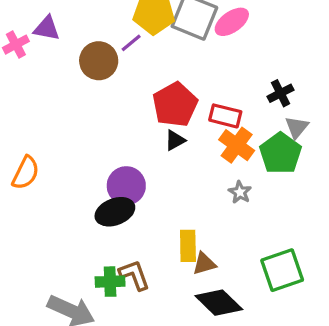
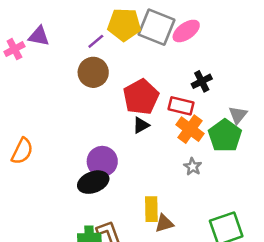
purple line: (131, 43) -> (96, 41), moved
brown circle: (99, 61) -> (93, 72), moved
black cross: (280, 93) -> (202, 81), moved

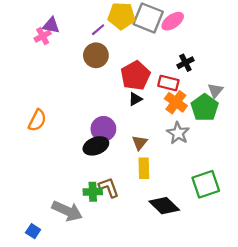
pink cross: (14, 49) -> (43, 36), moved
gray star: (193, 167) -> (178, 133), size x1.5
brown triangle: (164, 223) -> (140, 143), moved, turned -35

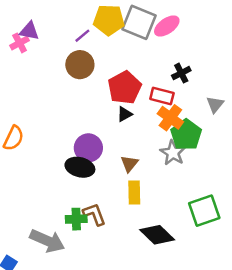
green pentagon: (205, 108) -> (186, 135), moved
black ellipse: (96, 146) -> (80, 167), turned 35

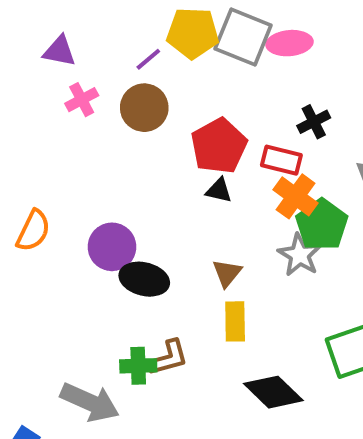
pink ellipse: (167, 26) -> (289, 43), turned 30
pink cross: (20, 43) -> (82, 100), moved
black triangle: (125, 114) -> (219, 190), turned 42
purple circle: (88, 148) -> (112, 247), moved
brown L-shape: (94, 214) -> (168, 358), turned 95

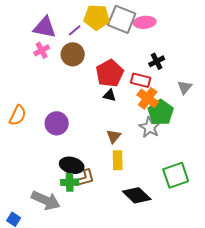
purple triangle: (60, 51) -> (45, 27), moved, size x1.4
black ellipse: (144, 279) -> (72, 165), moved

